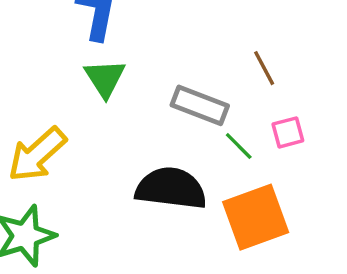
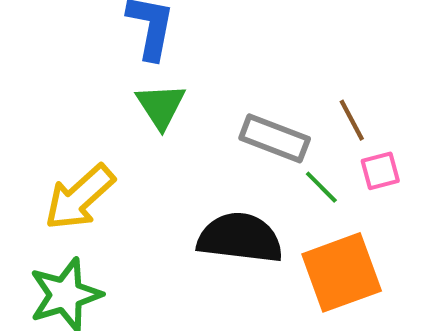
brown line: (264, 68) -> (352, 120), moved

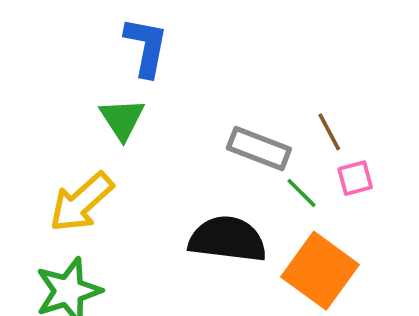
green triangle: (161, 106) -> (122, 119), moved
orange square: (342, 272) -> (320, 271), turned -34

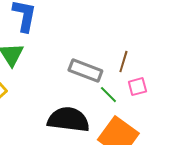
brown line: (329, 132) -> (123, 62), turned 45

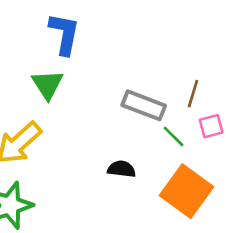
black semicircle: (68, 120) -> (122, 169), size x0.5

